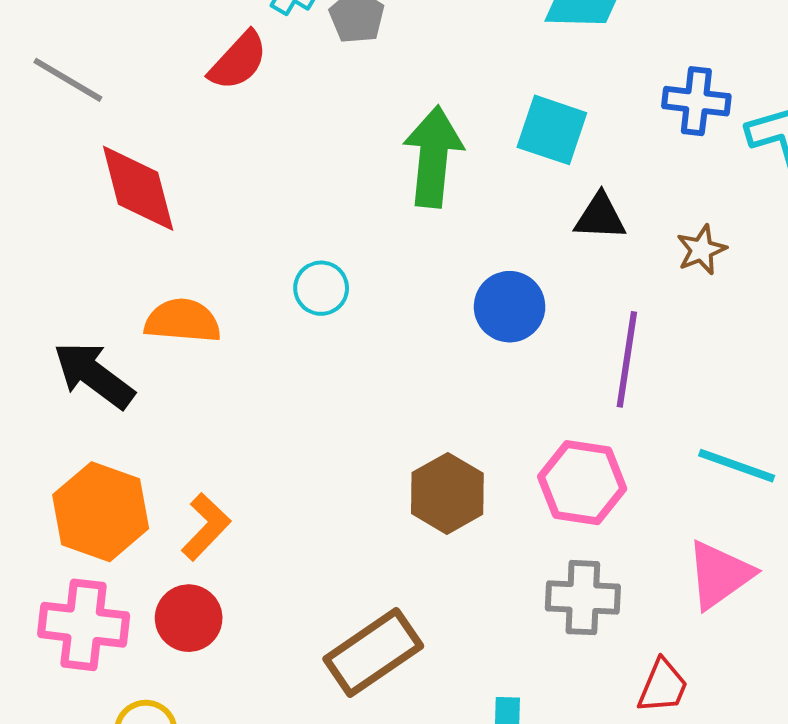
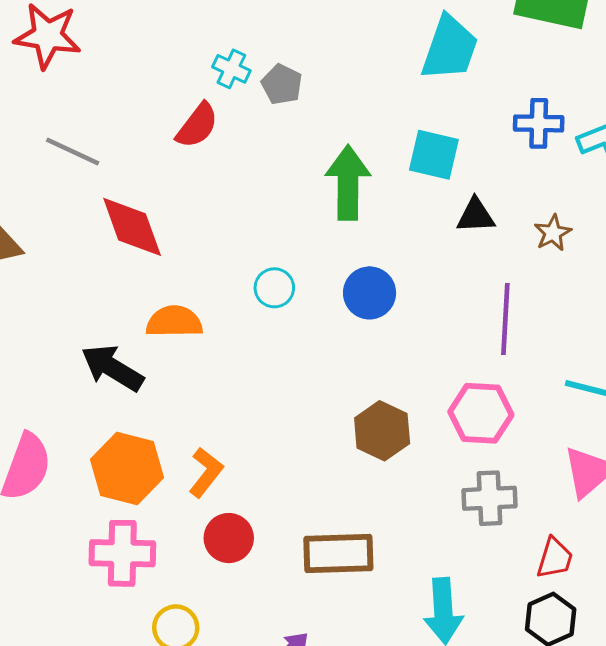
blue circle: (510, 307) -> (370, 293), moved
red circle: (189, 618) -> (229, 538), moved
brown rectangle: (373, 653) -> (338, 554), turned 38

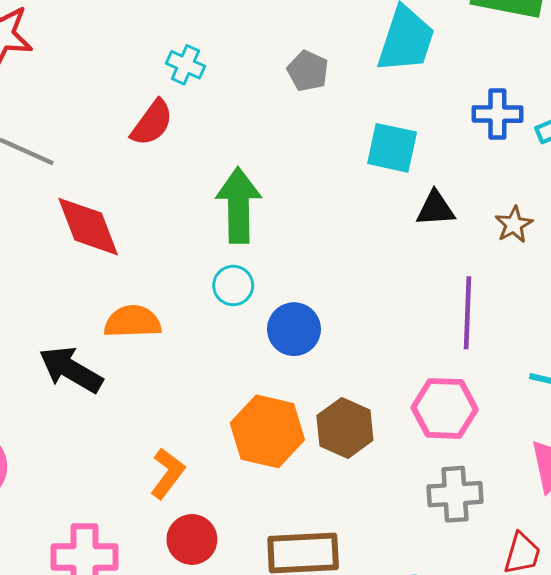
gray pentagon: (282, 84) -> (308, 71), moved
green arrow: (348, 183) -> (238, 205), moved
blue circle: (370, 293) -> (294, 329), moved
orange hexagon: (127, 468) -> (267, 431), moved

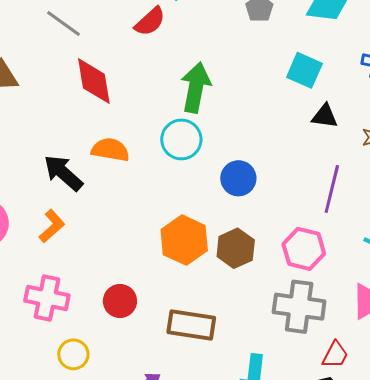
cyan circle: (233, 285) -> (181, 139), size x1.5
blue circle: (294, 329) -> (238, 178), moved
orange L-shape: (167, 473) -> (52, 226), moved
gray cross: (455, 494) -> (299, 307), size x1.4

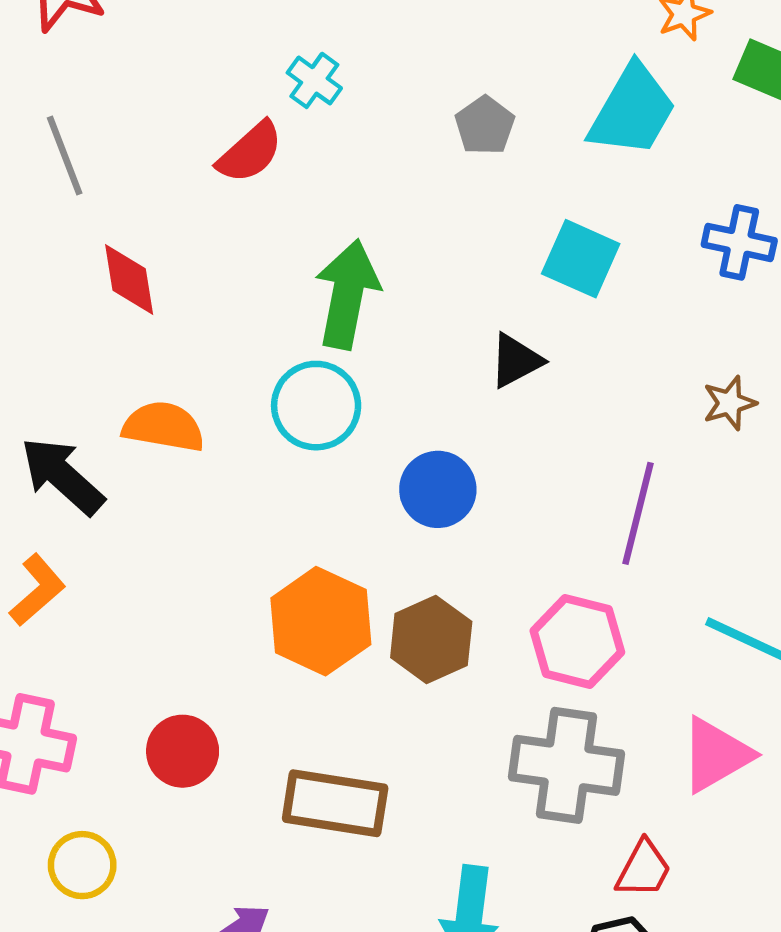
gray line: (63, 23) -> (65, 155), turned 33
red diamond: (94, 81) -> (129, 279), size x0.7
black triangle: (325, 116) -> (516, 361), moved, turned -36

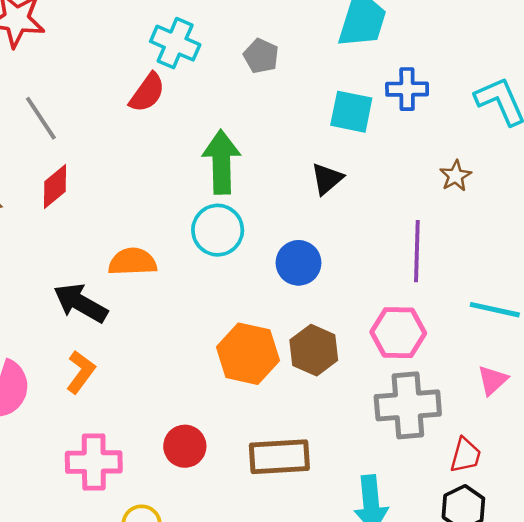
cyan cross: (314, 80) -> (175, 43), size x1.5
gray pentagon: (485, 125) -> (261, 56), moved
blue cross: (739, 242) -> (407, 89), moved
red diamond: (129, 279) -> (55, 186), moved, turned 72
pink triangle: (716, 755) -> (493, 380), size x0.7

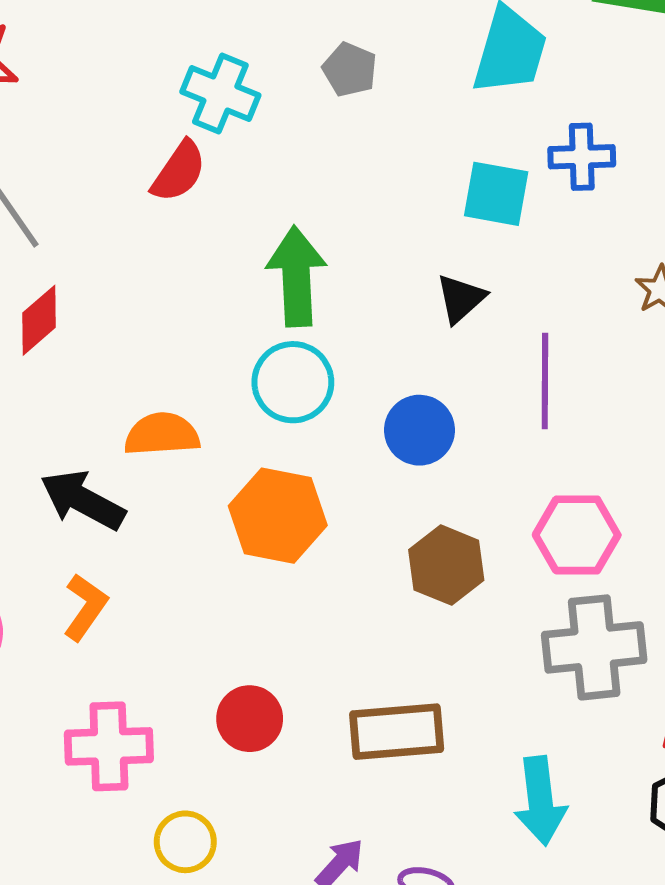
gray pentagon: (261, 56) -> (350, 70), moved
purple line: (417, 251) -> (545, 381), moved
orange hexagon: (248, 354) -> (278, 516), moved

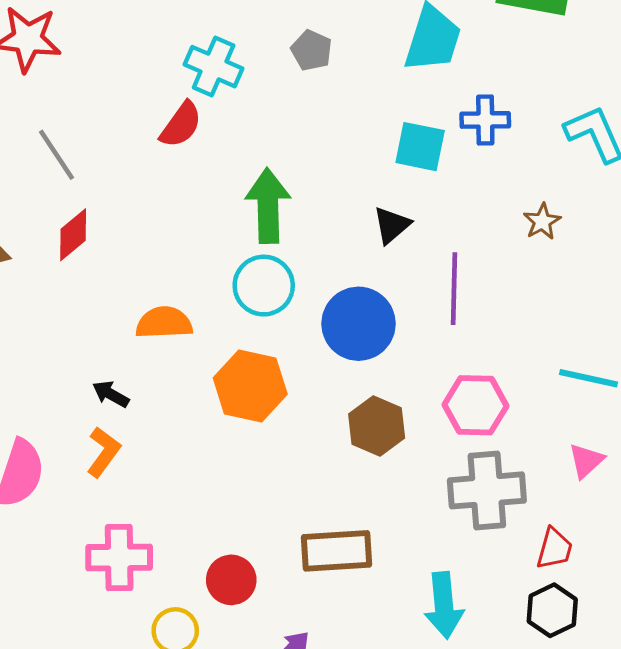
blue circle: (419, 430) -> (359, 324), size x1.4
black arrow: (83, 500) -> (111, 394), moved, size x0.6
red circle: (250, 719) -> (231, 580), moved

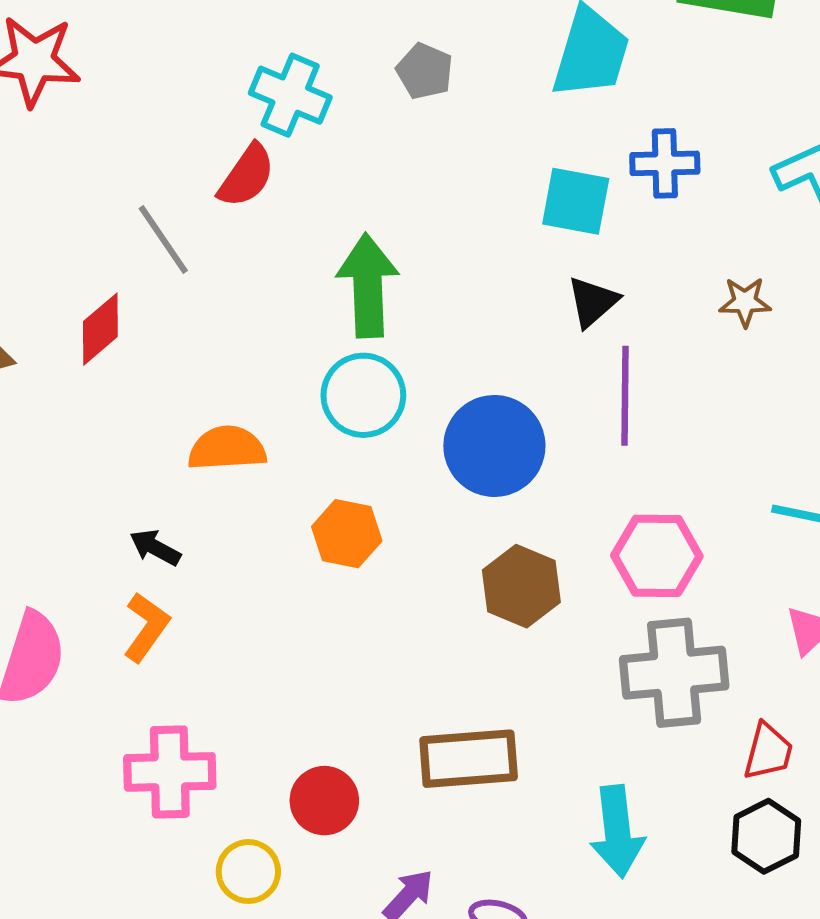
gray line: (56, 155) -> (163, 240), moved
brown star: (542, 221) -> (745, 302), turned 30
black triangle: (392, 225) -> (593, 302), moved
orange hexagon: (250, 386) -> (347, 534), size x0.7

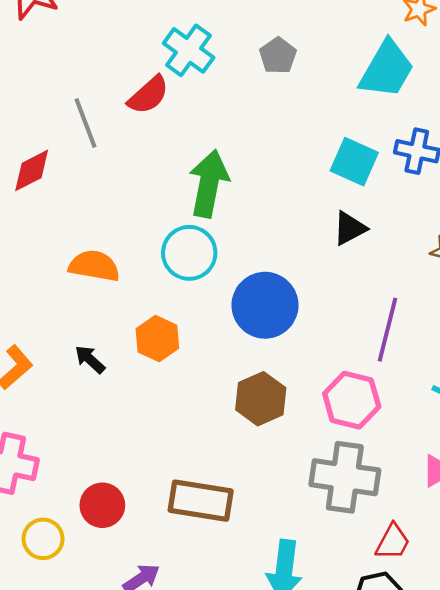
purple line: (625, 396) -> (388, 330), moved
black arrow: (155, 548) -> (90, 359), moved

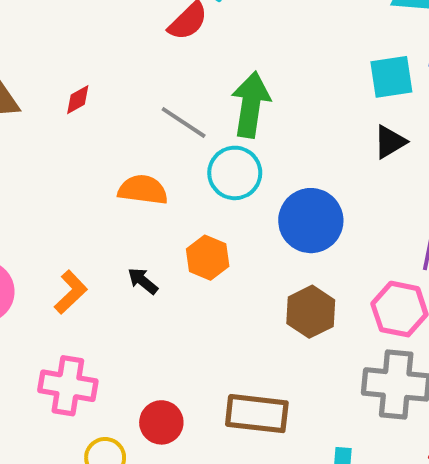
gray line: (86, 123) -> (184, 122), moved, turned -33
cyan square: (354, 162) -> (391, 77), turned -30
red diamond: (32, 170) -> (78, 100), size x0.7

